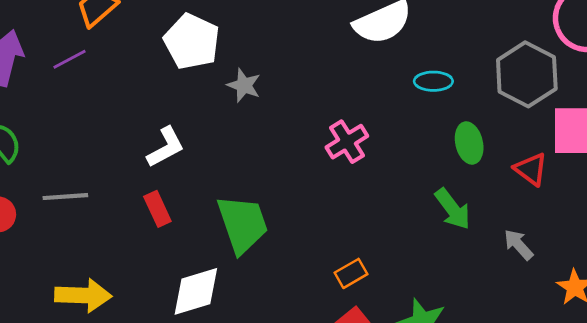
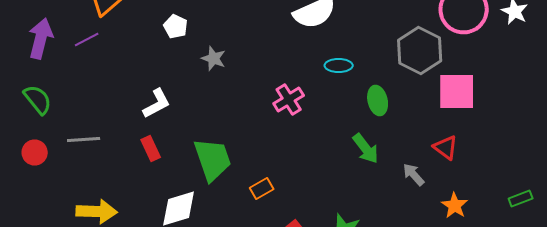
white pentagon: (192, 41) -> (176, 26), size x0.6
cyan ellipse: (433, 81) -> (339, 66), moved
red triangle: (531, 169) -> (446, 148), moved
orange rectangle: (351, 273) -> (262, 188), moved

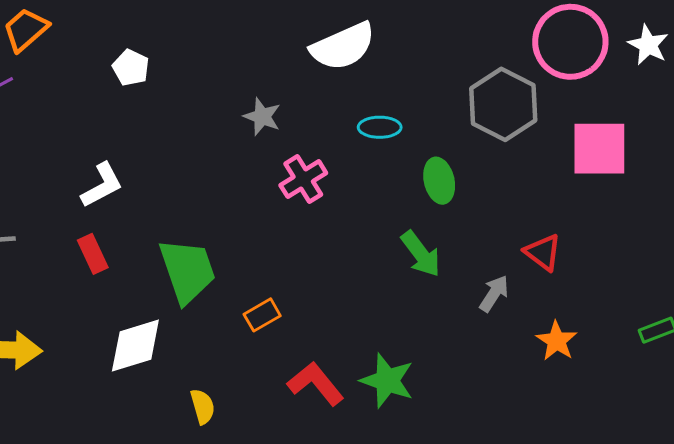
gray star: (214, 58) -> (262, 117), moved
pink square: (457, 92) -> (599, 149), moved
gray arrow: (414, 174) -> (494, 294), turned 75

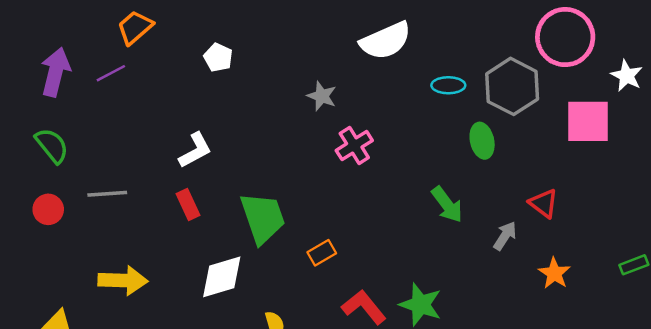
white star: (648, 45) -> (627, 76), moved
cyan ellipse: (380, 127) -> (448, 85), moved
green ellipse: (439, 181) -> (482, 141), moved

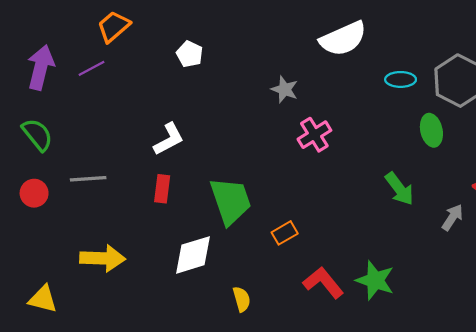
red rectangle: (188, 205) -> (162, 189), turned 32

